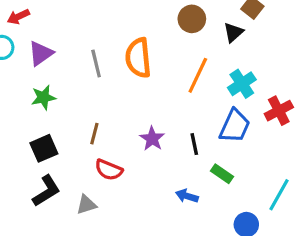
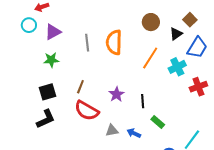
blue trapezoid: (235, 126) -> (197, 48), moved
red semicircle: (109, 170) -> (87, 111), size x1.4
gray triangle: (86, 205) -> (112, 130), moved

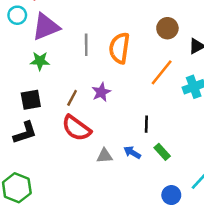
purple triangle: (53, 32) -> (46, 27), size x1.4
purple star: (117, 94) -> (101, 92), moved
blue arrow: (134, 133) -> (132, 152), moved

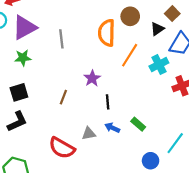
orange semicircle: (119, 48) -> (107, 33), moved
purple star: (101, 92) -> (92, 78), moved
brown line: (72, 98) -> (63, 97), moved
black line: (146, 124) -> (108, 102), moved
red semicircle: (76, 128) -> (62, 148), moved

